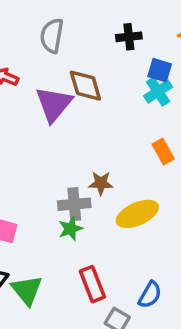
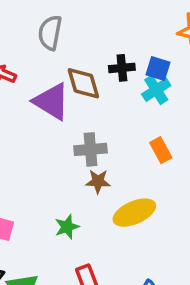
black cross: (129, 37) -> (122, 68), moved
purple triangle: (54, 104) -> (51, 102), turned -39
gray cross: (74, 204) -> (91, 149), moved

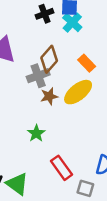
brown diamond: (83, 83) -> (49, 59), moved, turned 72
yellow ellipse: (134, 213) -> (78, 92), moved

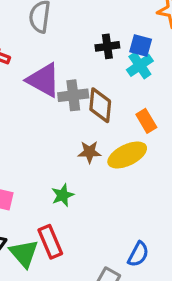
brown diamond: (49, 59) -> (100, 105), turned -48
gray cross: (38, 76) -> (73, 95), moved
red rectangle: (61, 168) -> (50, 242), moved

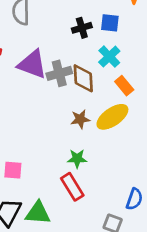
cyan cross: (140, 65) -> (109, 57), moved
green star: (63, 195) -> (77, 159), moved, turned 30
red rectangle: (50, 242) -> (72, 187), moved
green triangle: (24, 253) -> (38, 213), turned -36

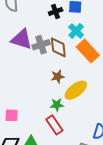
orange rectangle: (124, 86) -> (88, 51), size x1.6
yellow ellipse: (112, 117) -> (76, 90), moved

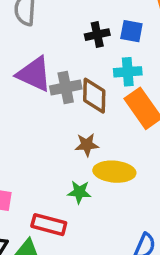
cyan cross: (76, 31) -> (128, 72), turned 35
yellow ellipse: (76, 90) -> (114, 172), turned 35
red rectangle: (54, 125) -> (49, 225), moved, turned -48

